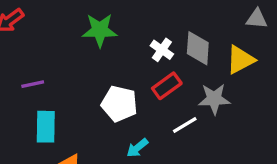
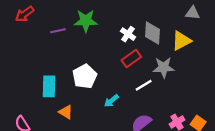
purple line: (33, 84) -> (58, 31), moved
white pentagon: (119, 104) -> (85, 76), moved, turned 30

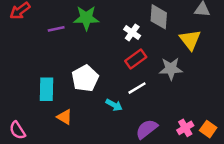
gray diamond: (152, 33) -> (159, 17), moved
yellow triangle: (181, 41) -> (190, 40), turned -40
white line: (144, 85) -> (137, 88), moved
cyan arrow: (111, 101) -> (114, 105), turned -112

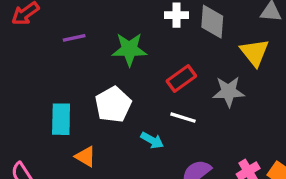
green star: (86, 18) -> (129, 49), moved
white cross: (132, 32) -> (177, 15), moved, turned -35
white line: (137, 88) -> (183, 118), turned 48

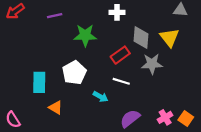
gray diamond: (212, 22) -> (141, 38), moved
purple line: (74, 38) -> (55, 16), moved

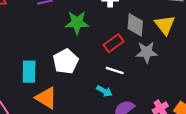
cyan arrow: (100, 97) -> (104, 91), moved
orange triangle: (56, 108) -> (46, 98), size x1.5

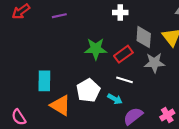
green star: (77, 23) -> (96, 49), moved
white pentagon: (66, 61) -> (88, 90), moved

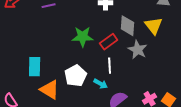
gray star: (154, 63) -> (138, 50), turned 30
white line: (124, 80) -> (110, 66), turned 70

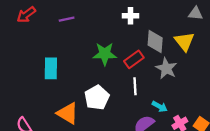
cyan rectangle: (35, 67) -> (51, 68), moved
cyan arrow: (101, 84) -> (160, 107), moved

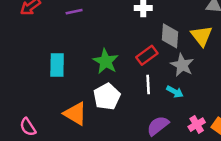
green star: (105, 54) -> (106, 61), moved, turned 30
cyan arrow: (160, 107) -> (175, 92), moved

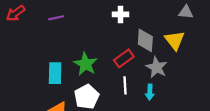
cyan rectangle: (57, 65) -> (55, 73), moved
cyan arrow: (175, 92) -> (150, 92), turned 63

